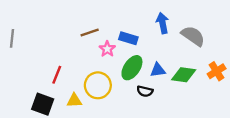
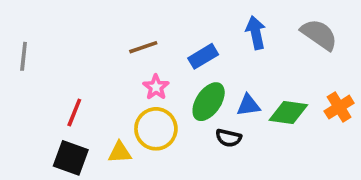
gray semicircle: (193, 36) -> (319, 35), moved
blue rectangle: (128, 38) -> (203, 56), turned -48
pink star: (107, 49) -> (156, 87), moved
red line: (57, 75) -> (74, 113), moved

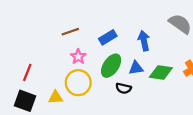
blue arrow: (256, 33) -> (144, 41), moved

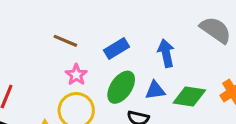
brown line: (70, 32) -> (65, 41), turned 42

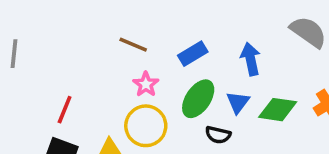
blue triangle: (155, 90) -> (238, 102), turned -45

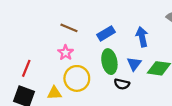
pink star: (146, 84) -> (66, 53), moved
green ellipse: (198, 99) -> (109, 62), turned -45

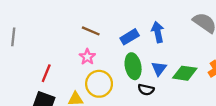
blue arrow: (142, 37) -> (158, 32), moved

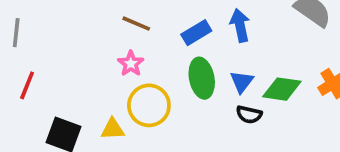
red line: (46, 73) -> (27, 85), moved
black semicircle: (146, 90) -> (249, 114), moved

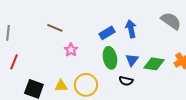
brown line: (136, 24) -> (55, 28), moved
yellow circle: (149, 105) -> (86, 85), moved
black semicircle: (249, 114) -> (126, 81), moved

